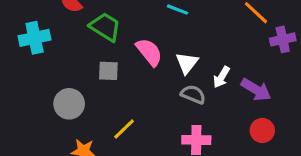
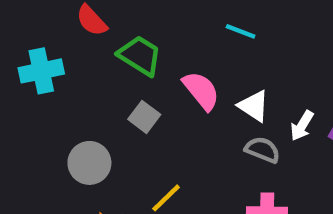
white triangle: (187, 63) -> (254, 106), turned -35
gray square: (108, 71) -> (144, 117), turned 35

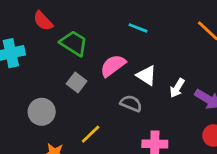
pink semicircle: (201, 91) -> (113, 66), turned -88
gray semicircle: (263, 150) -> (131, 103), moved

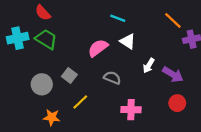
green trapezoid: (74, 43) -> (46, 39), moved
white triangle: (146, 75) -> (128, 41), moved
gray square: (77, 82) -> (69, 76), moved

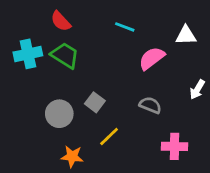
cyan line: (118, 18) -> (125, 27), moved
white triangle: (128, 41) -> (186, 35), moved, turned -35
pink semicircle: (98, 48) -> (152, 58), moved

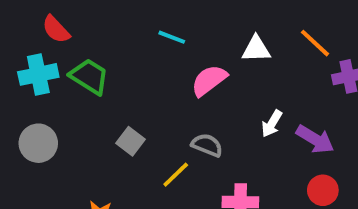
red semicircle: (61, 21) -> (56, 29), moved
gray circle: (59, 114) -> (38, 143), moved
yellow line: (109, 136) -> (176, 175), moved

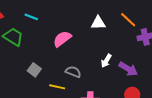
cyan line: (172, 37) -> (31, 17), moved
pink semicircle: (209, 80) -> (62, 39), moved
yellow line: (176, 175) -> (57, 87), turned 56

